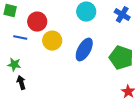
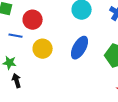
yellow circle: (52, 41) -> (43, 49), moved

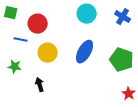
black arrow: (17, 81) -> (40, 85), moved

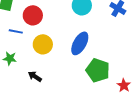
green pentagon: (122, 60) -> (98, 70), moved
black arrow: (40, 85) -> (35, 76), turned -40

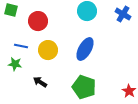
blue line: (16, 31) -> (21, 46), moved
green pentagon: (98, 70) -> (84, 87), moved

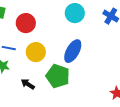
green pentagon: (84, 87) -> (58, 76), moved

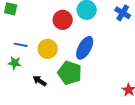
red circle: (26, 23) -> (63, 20), moved

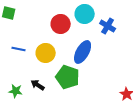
blue cross: (123, 13) -> (108, 26), moved
green star: (15, 63) -> (16, 91), moved

